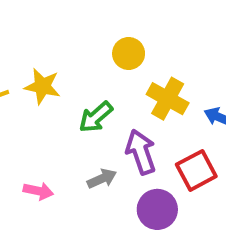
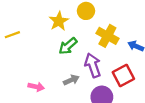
yellow star: (42, 86) -> (59, 21), moved, turned 30

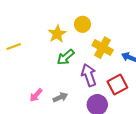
gray arrow: (71, 80) -> (60, 97), moved
pink arrow: (36, 87) -> (36, 95), turned 120

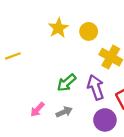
yellow star: (57, 34) -> (58, 28), moved
green arrow: (66, 57) -> (66, 83), moved

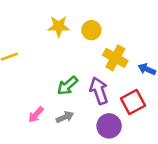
yellow star: (58, 28) -> (59, 26), turned 30

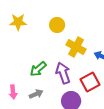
yellow star: (59, 26) -> (18, 22), moved
pink arrow: (36, 115) -> (13, 92), turned -48

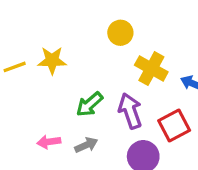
yellow star: (18, 22) -> (52, 60), moved
pink arrow: (13, 92) -> (49, 142), turned 88

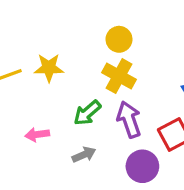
yellow cross: (151, 69) -> (119, 76), moved
pink arrow: (49, 142) -> (37, 135), moved

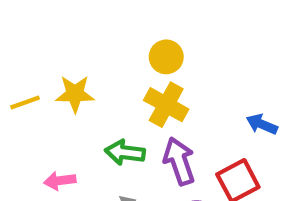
green arrow: (87, 113) -> (125, 152), turned 48

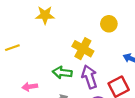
yellow circle: (166, 57) -> (109, 24), moved
yellow star: (75, 94) -> (45, 15), moved

